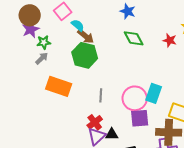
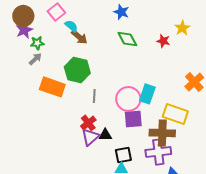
green hexagon: (85, 55) -> (77, 70), moved

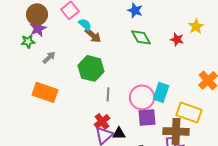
green star: (37, 43) -> (28, 41), moved
orange rectangle: (52, 87) -> (45, 92), moved

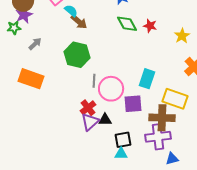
yellow star: (196, 26) -> (182, 36), moved
red star: (177, 39) -> (150, 26), moved
pink circle: (142, 97) -> (111, 89), moved

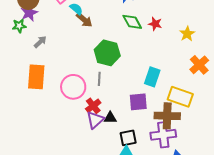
green hexagon: (77, 55) -> (107, 53), moved
orange rectangle: (31, 79) -> (36, 77), turned 75
pink circle: (111, 89) -> (73, 87), moved

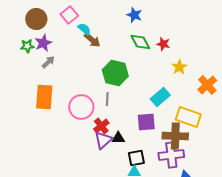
purple star: (29, 13) -> (43, 43), moved
yellow star: (187, 34) -> (179, 67), moved
cyan rectangle: (152, 77) -> (160, 97), turned 30

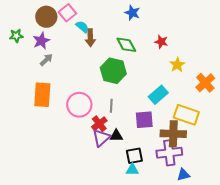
brown circle: (36, 19) -> (46, 17), moved
brown arrow: (92, 40) -> (90, 38), turned 48
green diamond: (140, 42) -> (126, 45), moved
green star: (27, 46) -> (16, 36), moved
gray line: (107, 99) -> (111, 106), moved

